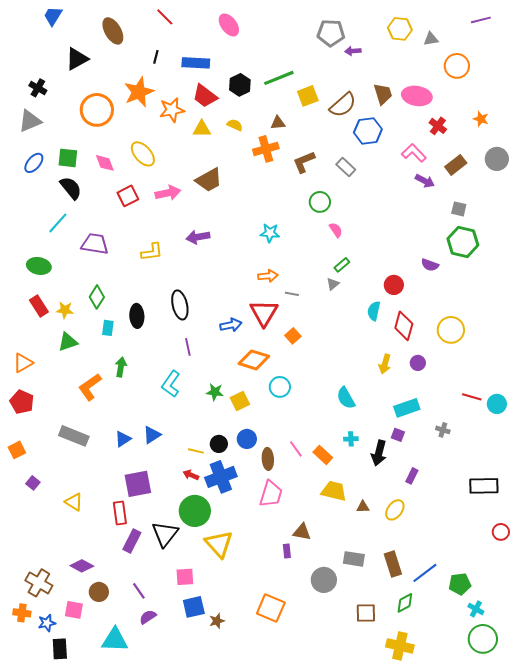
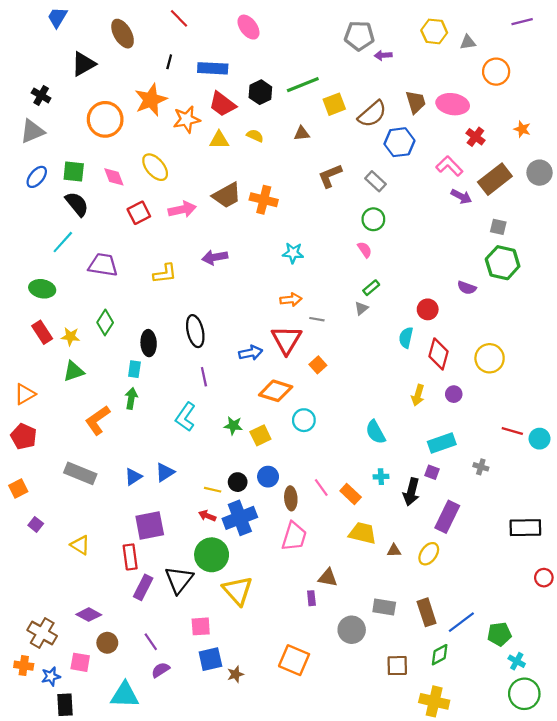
orange cross: (266, 149) -> (264, 200), moved, turned 30
brown rectangle: (456, 165) -> (495, 179), size x1.4
green circle: (320, 202) -> (373, 219), moved
cyan rectangle: (108, 328) -> (134, 369), moved
purple rectangle: (412, 476) -> (447, 517), size x1.8

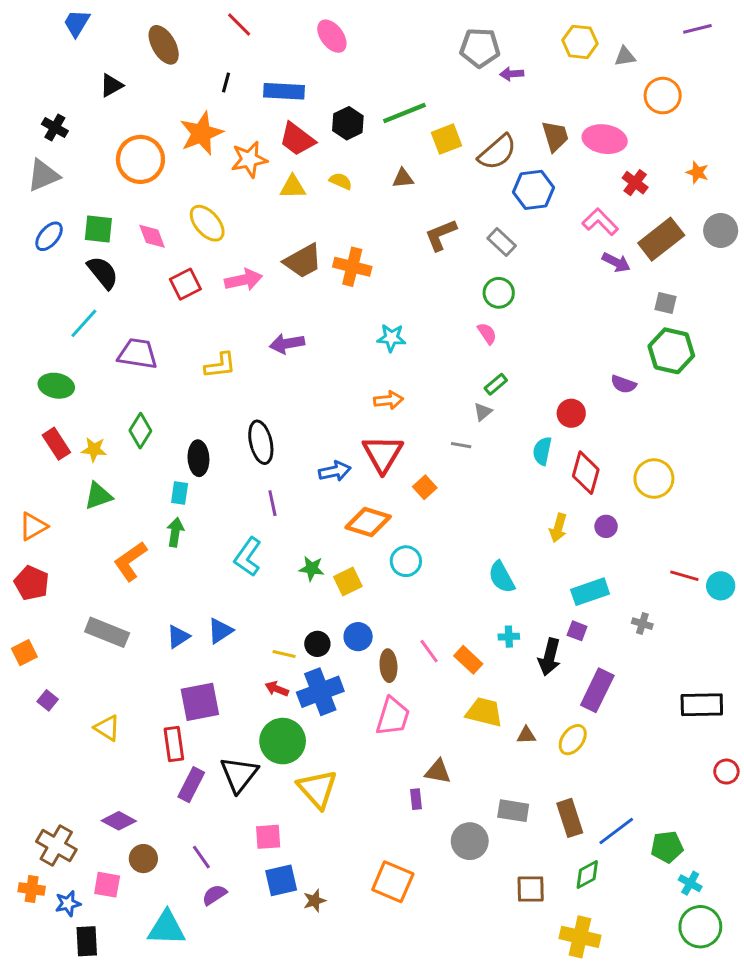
black triangle: (83, 64) -> (111, 85), size x0.7
gray line: (317, 319) -> (461, 445), moved

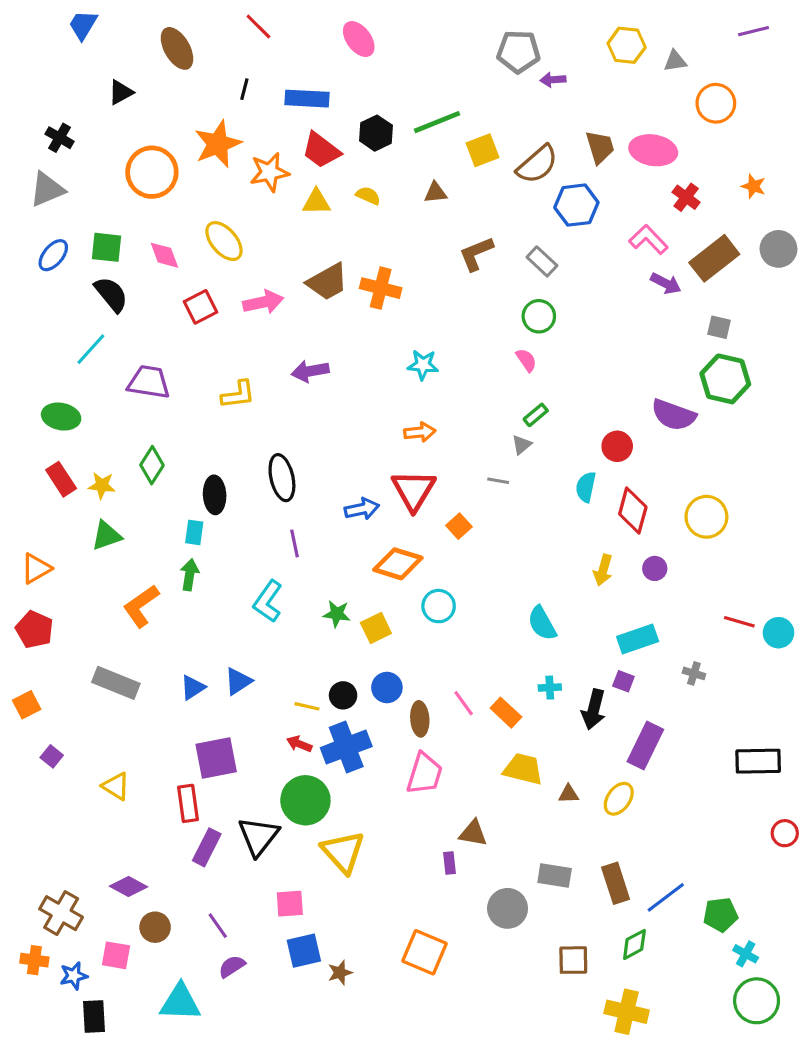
purple semicircle: (623, 384) -> (674, 415), size x1.6

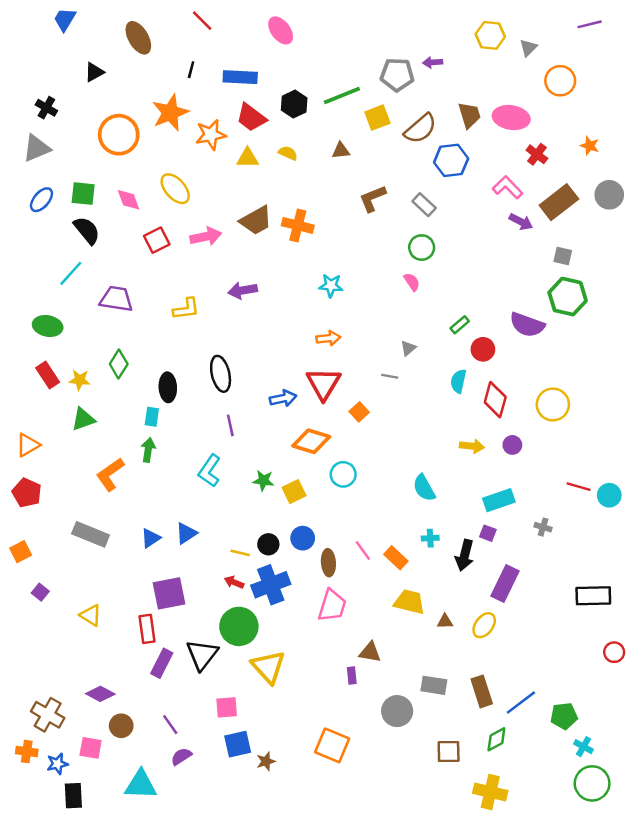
gray pentagon: (518, 52) -> (397, 75), moved
gray triangle: (675, 61) -> (528, 48), turned -36
green rectangle: (536, 415) -> (460, 325), moved
yellow arrow: (603, 570) -> (472, 446), turned -100

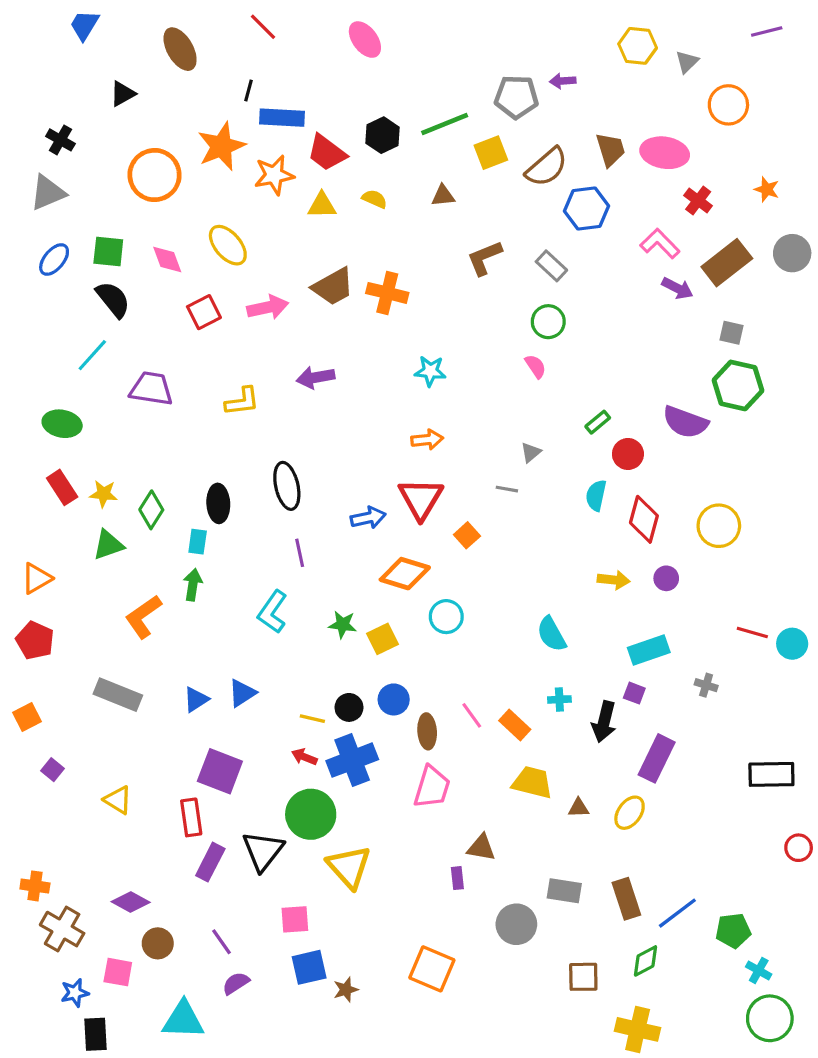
blue rectangle: (240, 77) -> (282, 118), moved
green diamond: (119, 364) -> (151, 510), moved
purple square: (169, 593) -> (220, 771), turned 32
orange cross: (27, 752) -> (35, 886), moved

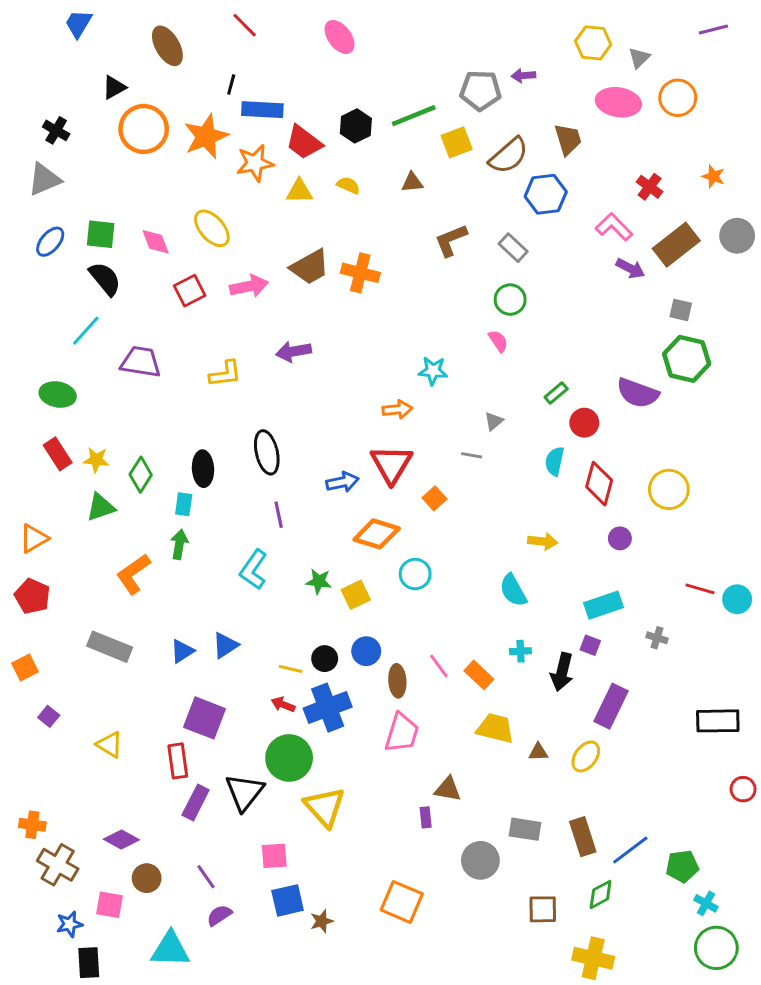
pink ellipse: (665, 153) -> (618, 102), moved
orange circle: (155, 175) -> (144, 129), moved
cyan star: (430, 371) -> (433, 371), moved
yellow arrow: (614, 580) -> (543, 541), moved

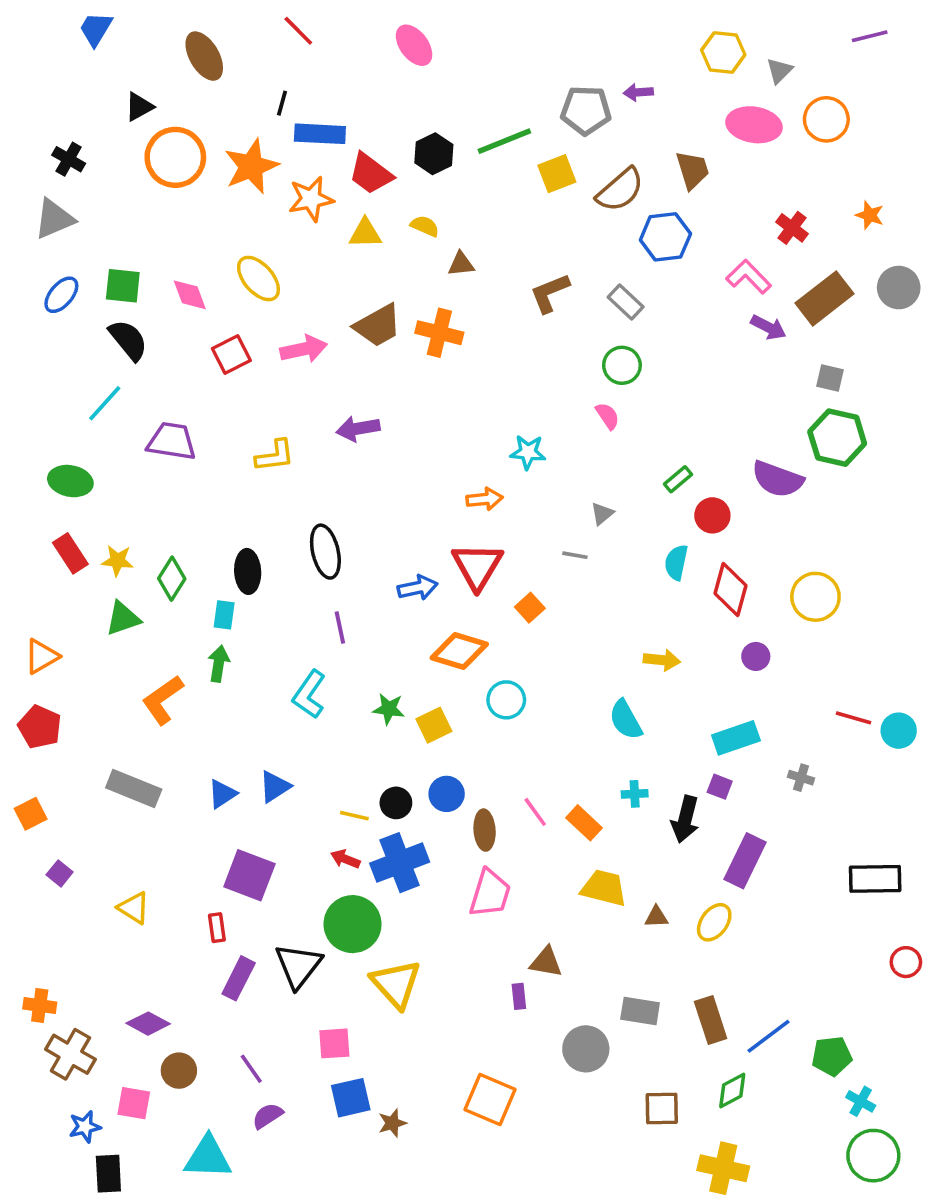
brown triangle: (412, 182) -> (461, 264), moved
red rectangle: (178, 761) -> (217, 928), size x0.7

